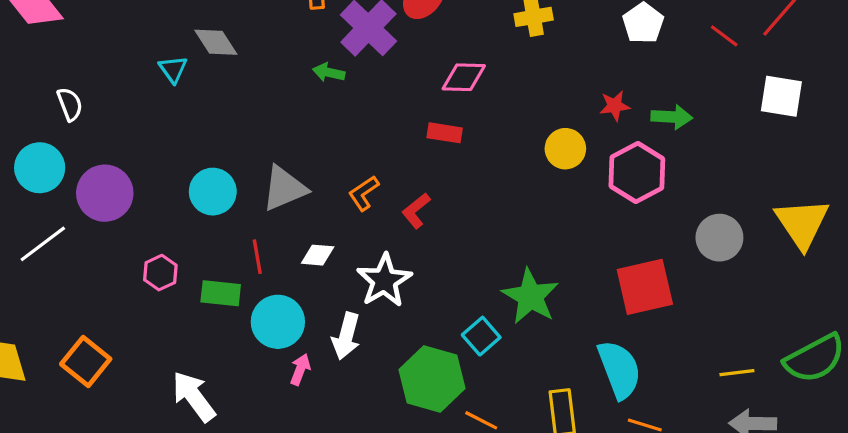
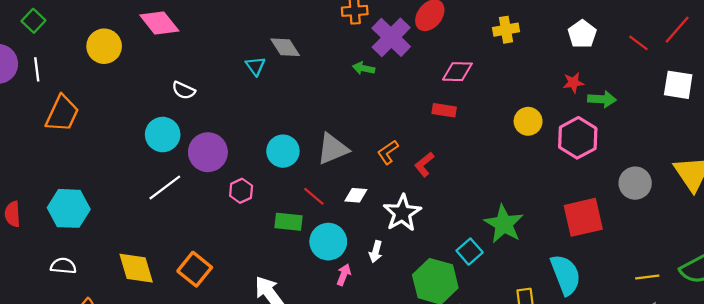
white semicircle: (70, 104) -> (184, 90), turned 135
red star: (615, 106) -> (573, 83), moved
red line: (257, 257) -> (314, 196), turned -40
pink hexagon: (160, 273) -> (241, 191), moved
white arrow: (346, 336) -> (376, 252), size x0.7

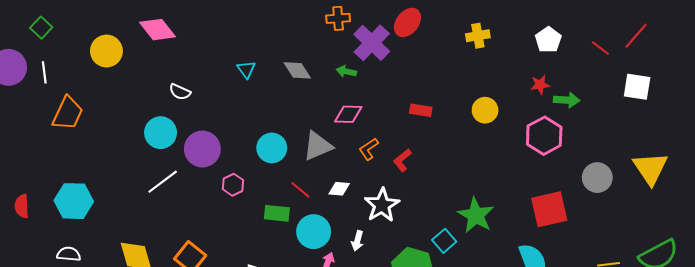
gray diamond: (285, 47) -> (297, 70), moved
pink diamond: (457, 72) -> (348, 114), moved
yellow circle: (528, 121) -> (485, 110), moved

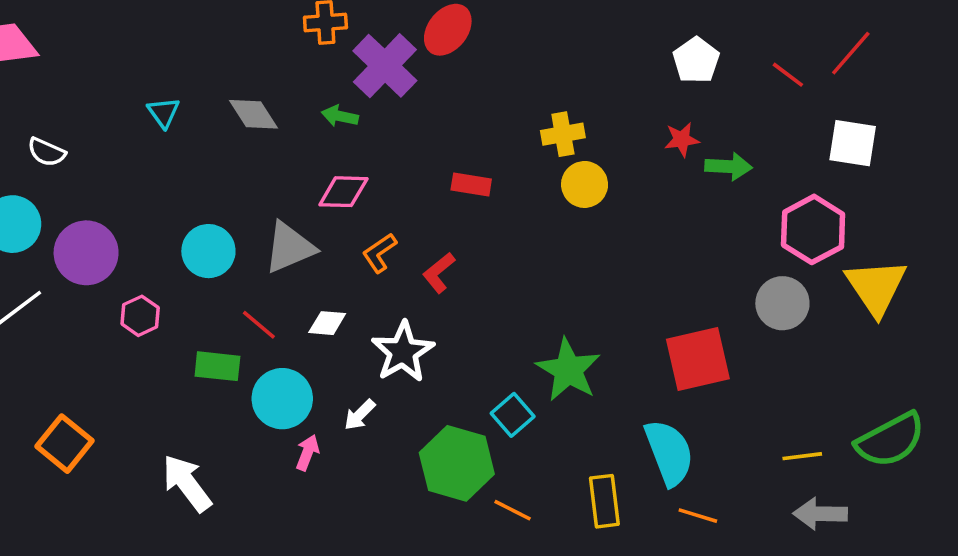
yellow cross: (478, 36) -> (563, 134), moved
pink hexagon: (544, 136) -> (813, 229), moved
white arrow: (357, 241) -> (360, 415), turned 30

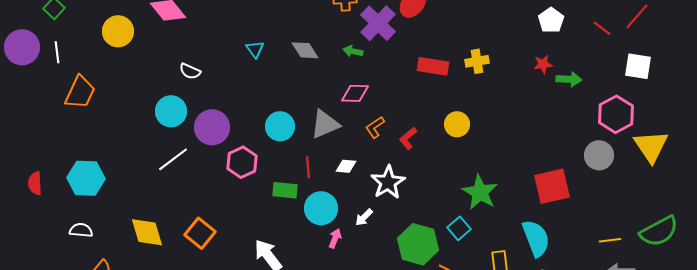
red rectangle: (471, 184) -> (433, 66), moved, size x1.4
yellow circle: (585, 184) -> (457, 124), moved
pink hexagon: (140, 316) -> (242, 162), size x1.4
red line: (259, 325) -> (308, 167), turned 45
cyan square: (513, 415) -> (459, 228), moved

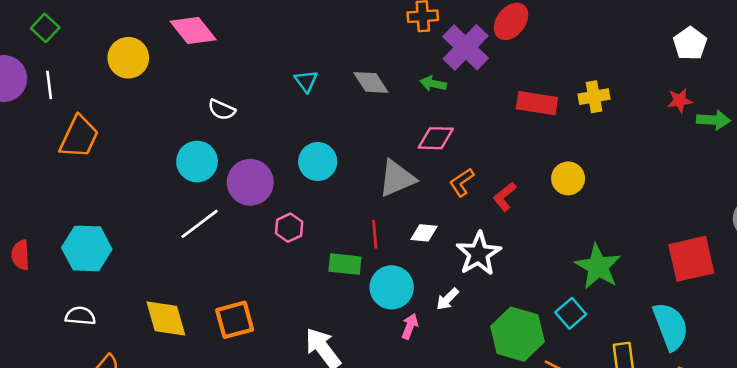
cyan circle: (280, 126) -> (318, 162), moved
pink hexagon: (242, 162) -> (289, 228), size x0.7
orange square: (200, 233) -> (235, 320), turned 36

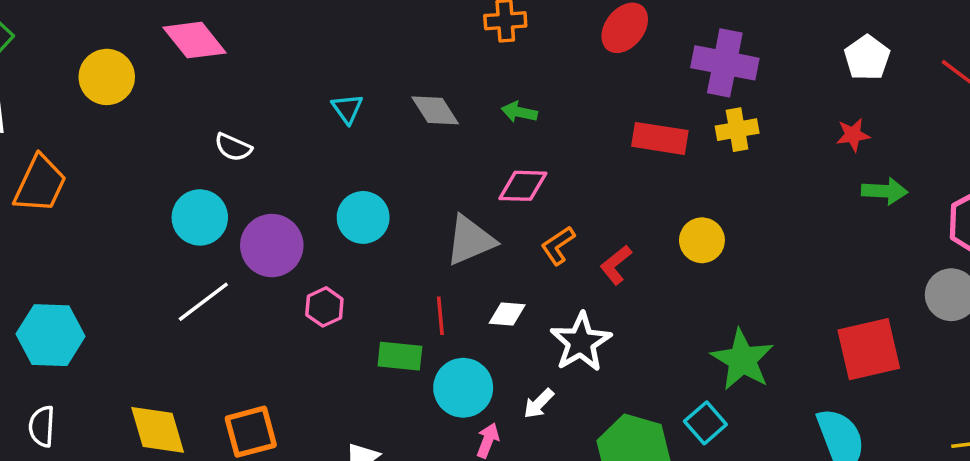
purple cross: (466, 47) -> (725, 63), moved, turned -33
green arrow: (713, 120) -> (885, 191), moved
white semicircle: (80, 316) -> (42, 426), turned -92

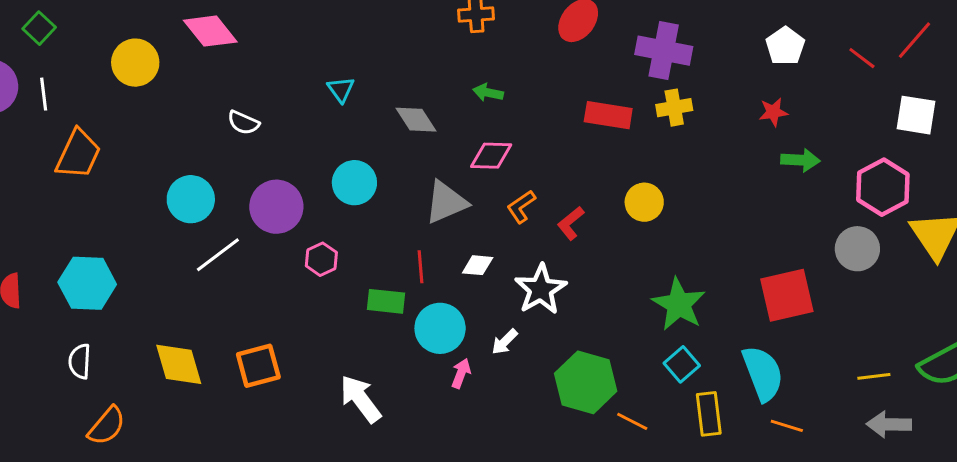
gray diamond: (435, 110) -> (416, 120), moved
cyan circle: (200, 217) -> (191, 199), moved
cyan square: (705, 423) -> (682, 364), moved

